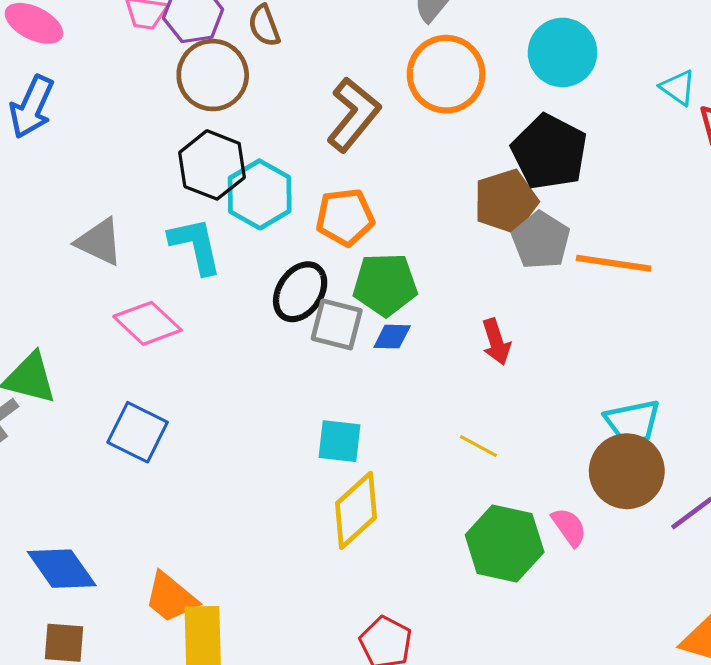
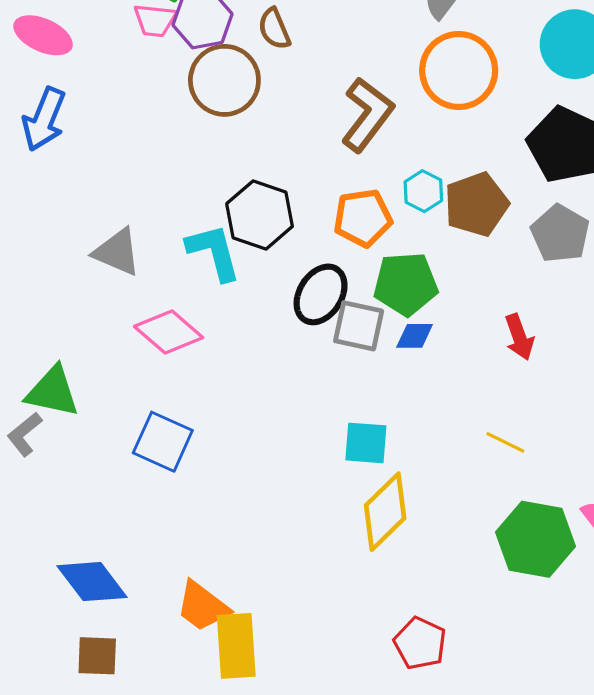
black hexagon: (212, 165) -> (260, 215), moved
cyan hexagon: (260, 194) -> (423, 191), moved, size x0.6
brown pentagon: (506, 201) -> (476, 204), moved

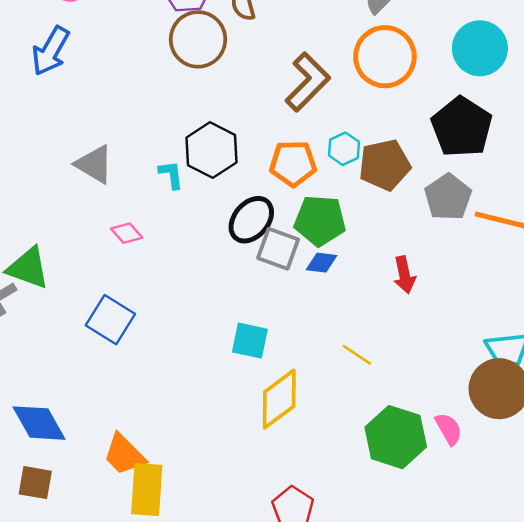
cyan L-shape: (214, 252) -> (171, 175), size x0.6
pink diamond: (169, 332) -> (127, 233), size x0.6
yellow line: (505, 442) -> (357, 355), moved
cyan square: (366, 443) -> (250, 341), moved

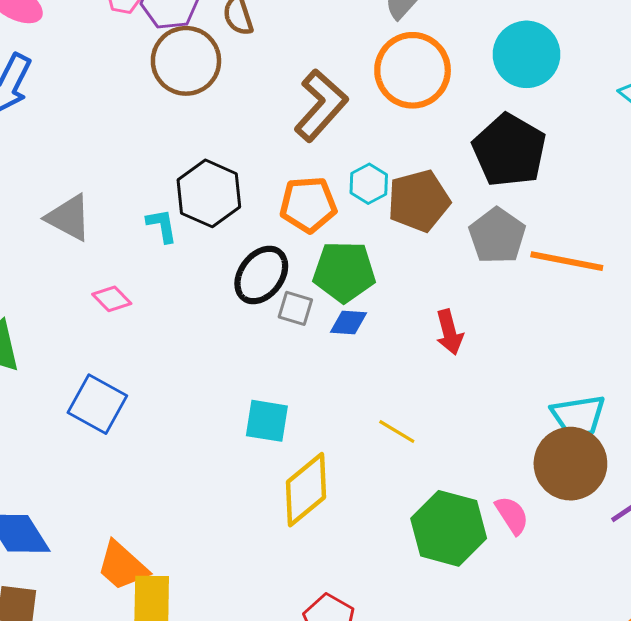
gray square: (278, 249) -> (295, 308), size x0.7

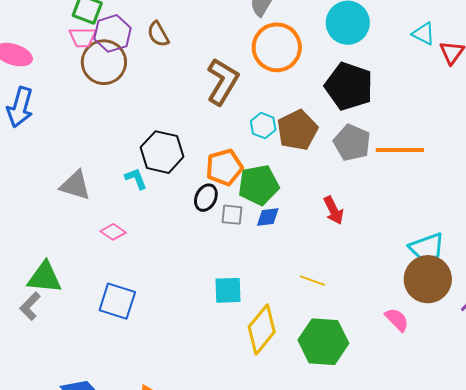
brown circle: (186, 61) -> (104, 62), moved
orange pentagon: (308, 205) -> (224, 167), moved
black ellipse: (261, 275) -> (206, 198), size x0.7
green hexagon: (449, 528) -> (323, 342), moved

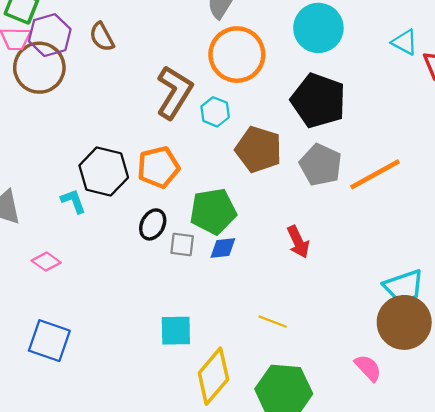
cyan hexagon: (263, 126) -> (215, 112), moved
brown pentagon: (297, 130) -> (258, 149), turned -30
orange line: (400, 150) -> (375, 174), turned -30
orange pentagon: (224, 167) -> (158, 167), moved

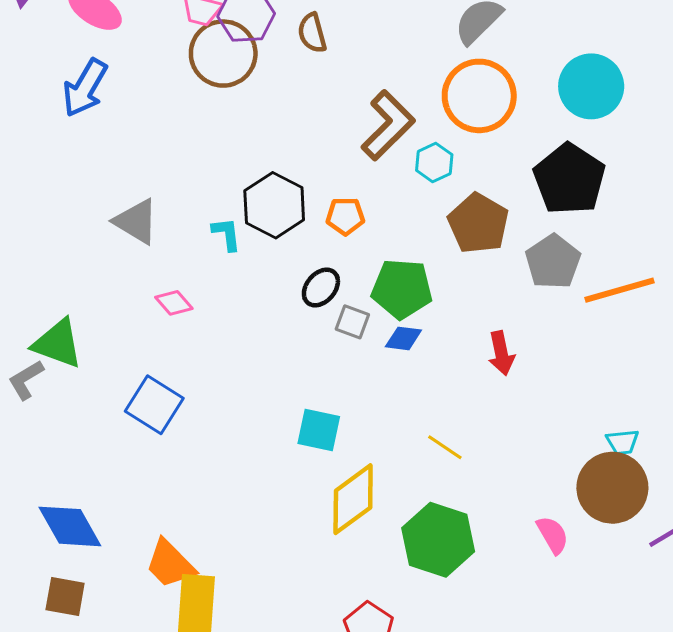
orange pentagon: (158, 167) -> (345, 216), size x0.7
cyan trapezoid: (404, 287) -> (622, 442), size x0.6

